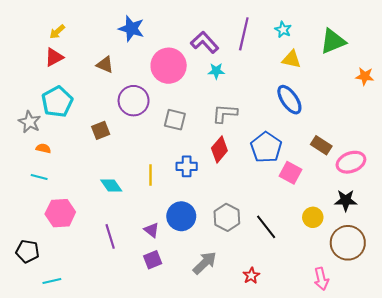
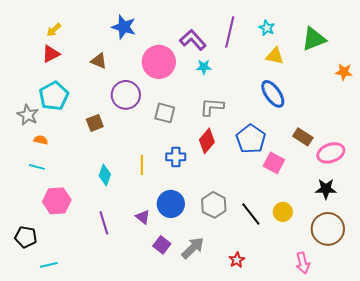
cyan diamond: (111, 186) -> (105, 175), turned 55
yellow circle: (313, 217) -> (283, 212), moved
purple square: (153, 260) -> (162, 245), moved, turned -30

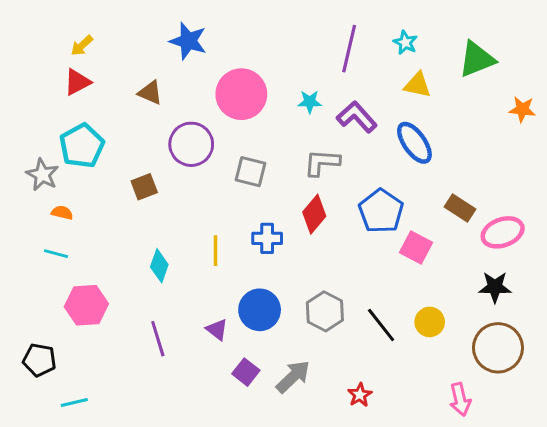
purple L-shape: (193, 40) -> (357, 117), moved

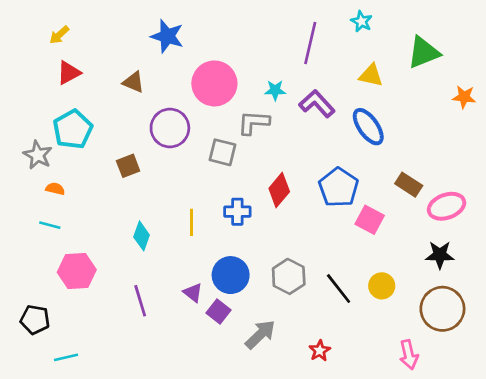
cyan star: (405, 43) -> (361, 21), moved
yellow arrow: (82, 46) -> (59, 35), moved
gray L-shape: (322, 163) -> (254, 123), moved
purple square: (246, 372) -> (218, 312), moved

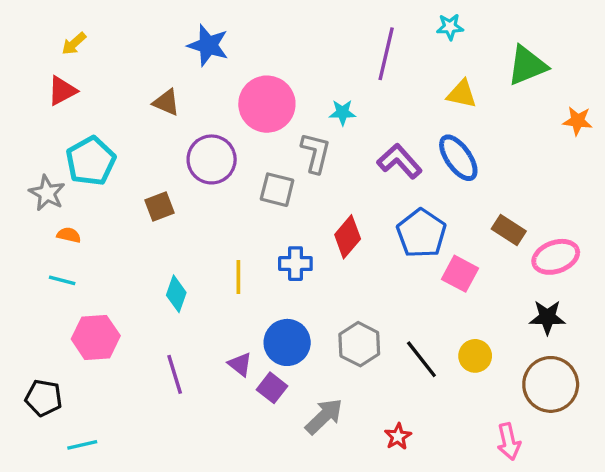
cyan star: (361, 21) -> (450, 27), turned -30
red triangle: (69, 73) -> (62, 91), moved
purple L-shape: (317, 104) -> (400, 161), moved
gray L-shape: (254, 123) -> (316, 153), turned 100

